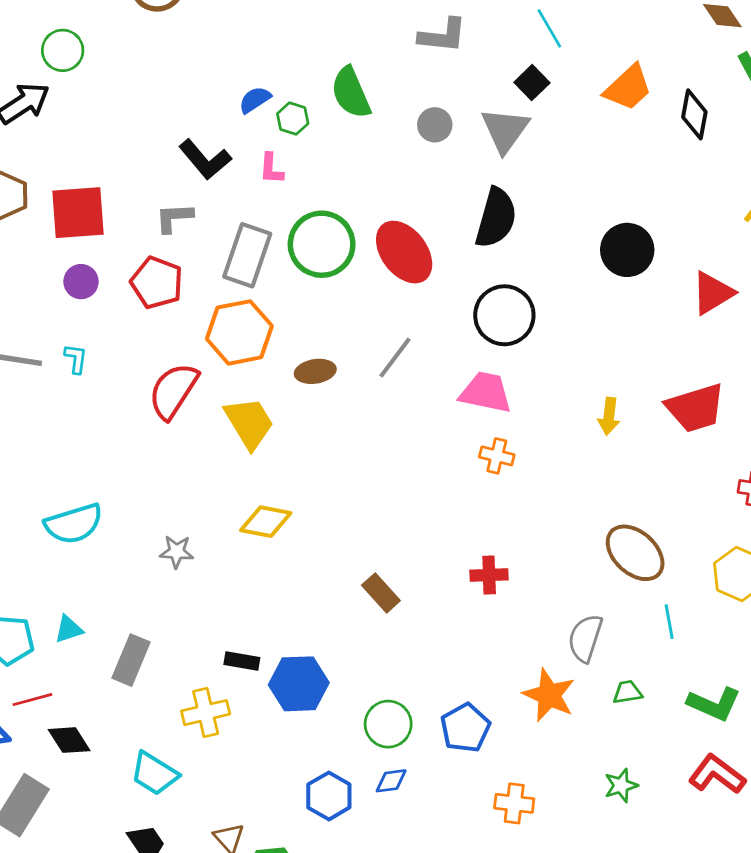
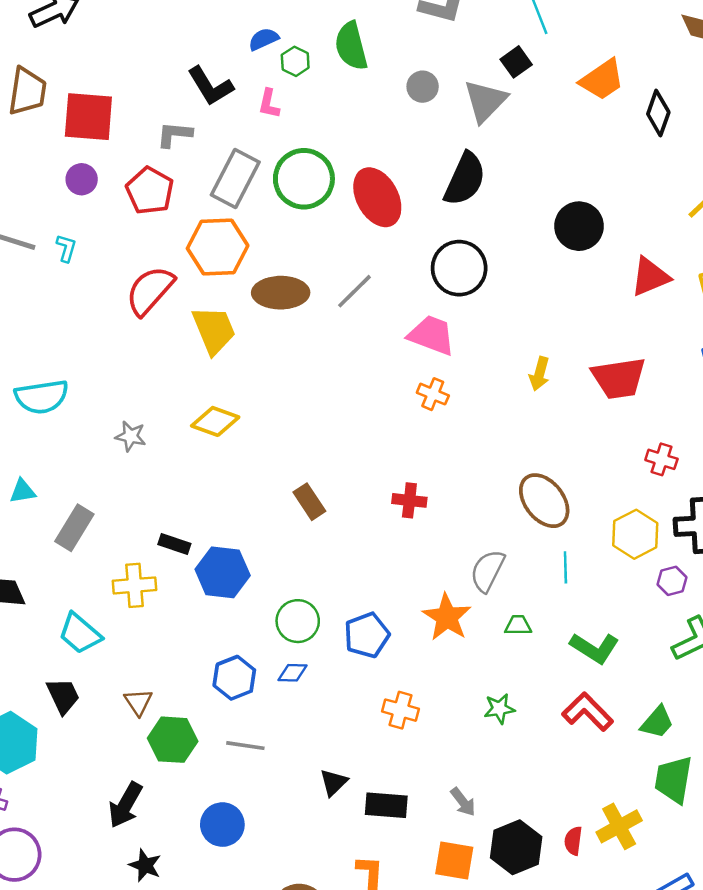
brown ellipse: (315, 371) -> (281, 293), size x1.5

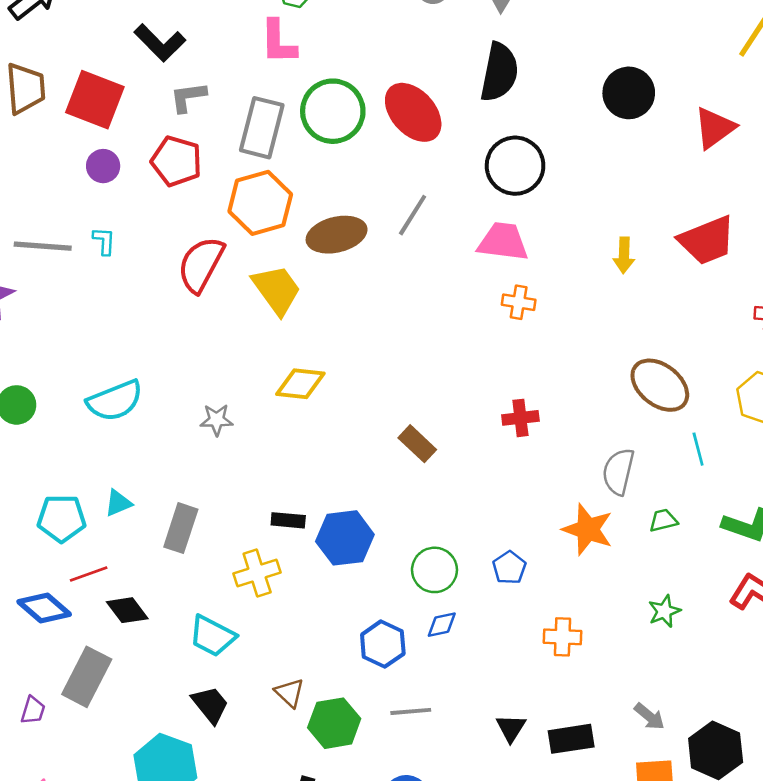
black L-shape: (210, 86) -> (160, 43), moved
pink L-shape: (269, 104) -> (278, 42), size x1.5
red square: (88, 117) -> (95, 100), turned 30
blue pentagon: (367, 635) -> (509, 568), size x0.7

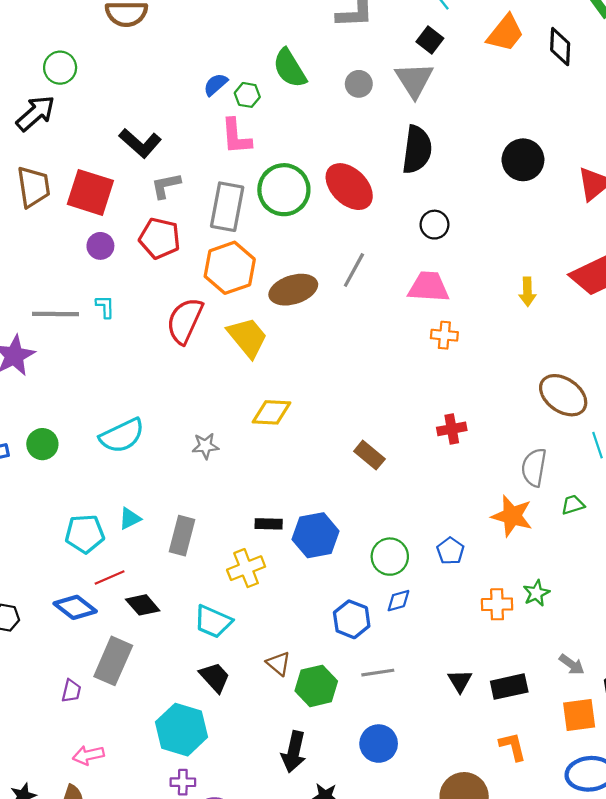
black circle: (515, 166) -> (435, 225), size x0.6
green star: (664, 611) -> (536, 593), moved

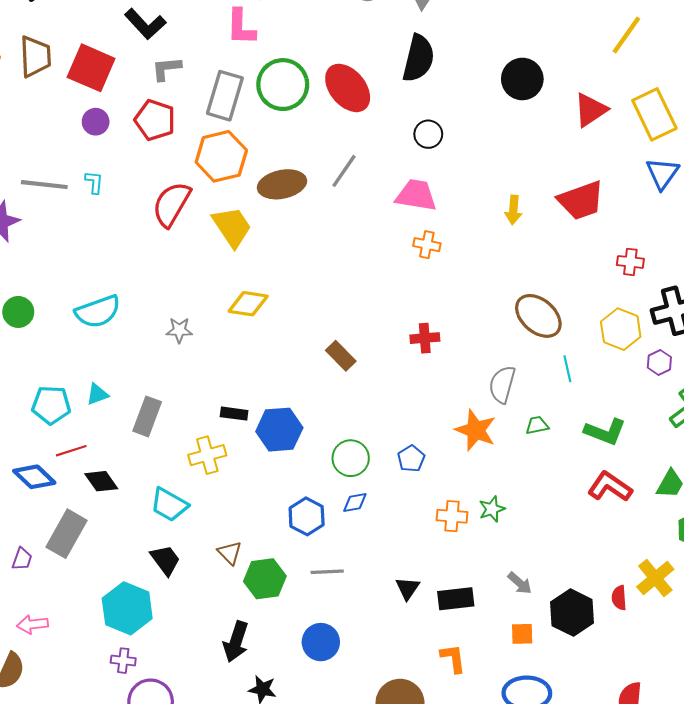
orange square: (579, 715) -> (522, 634), size x0.7

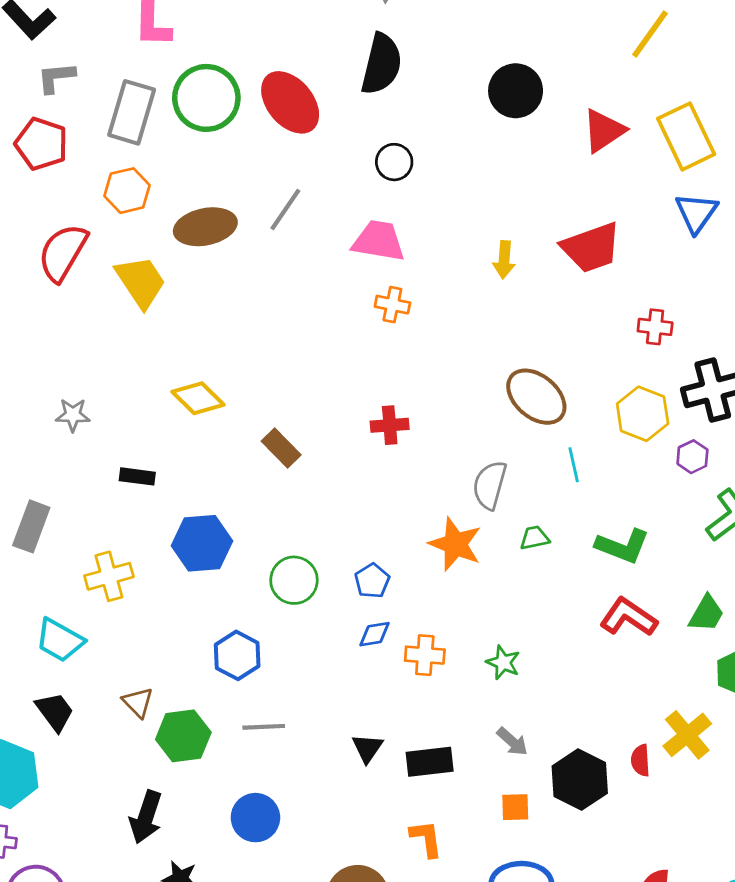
orange hexagon: (221, 156) -> (127, 191), size x0.7
yellow diamond: (248, 304) -> (198, 398), moved, turned 36
black rectangle: (234, 414) -> (137, 476), moved
blue diamond: (355, 503) -> (375, 634), moved
green star: (492, 509) -> (503, 662), moved, turned -30

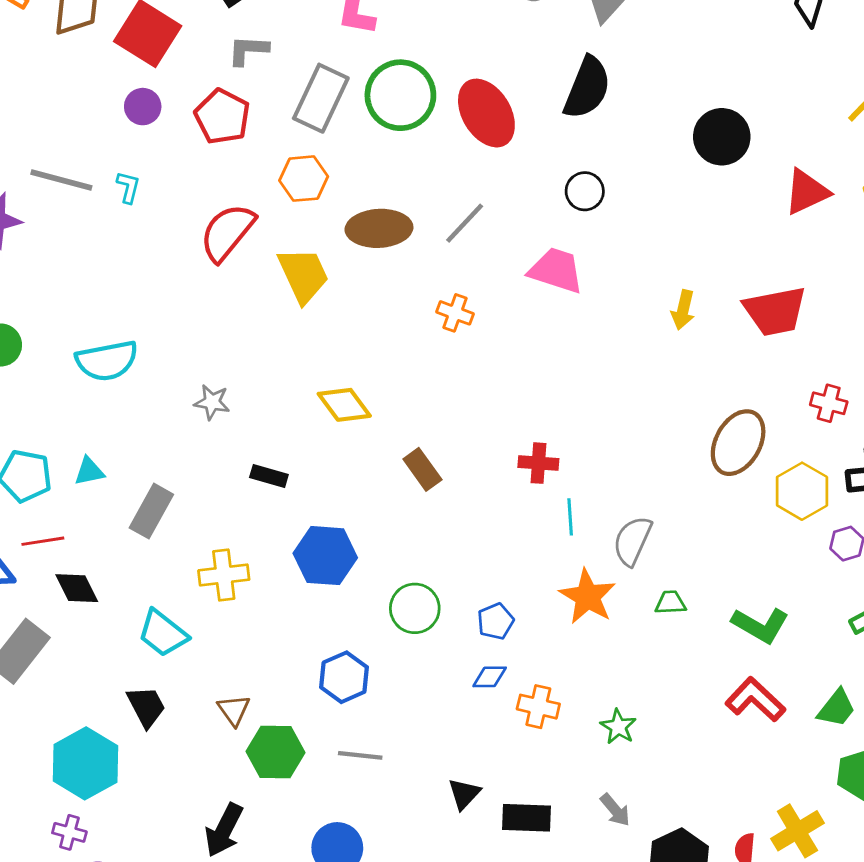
orange cross: (392, 305) -> (455, 313), moved
brown ellipse: (536, 397) -> (738, 443), moved, turned 70
cyan line: (574, 465) -> (570, 517), moved

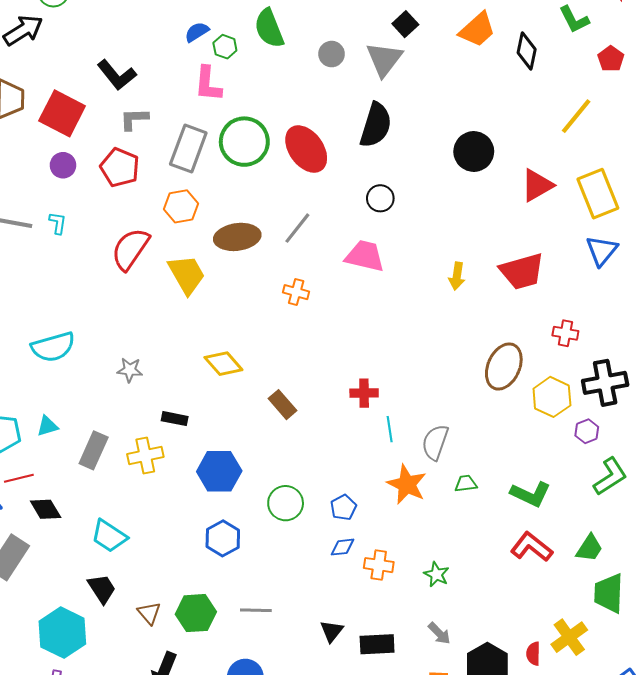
yellow cross: (224, 575) -> (145, 456), moved
blue hexagon: (344, 677) -> (223, 538), moved
brown triangle: (234, 710) -> (149, 613), moved

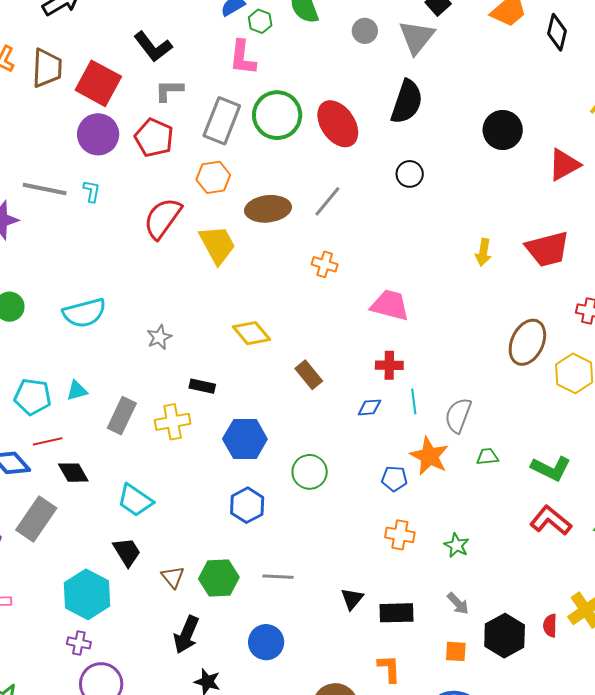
purple circle: (63, 165) -> (98, 134), size x1.6
pink trapezoid: (365, 256) -> (390, 305), moved
gray star: (130, 370) -> (159, 337), turned -30
blue pentagon: (343, 507) -> (394, 479), moved, turned 30
blue diamond: (343, 547) -> (369, 407), moved

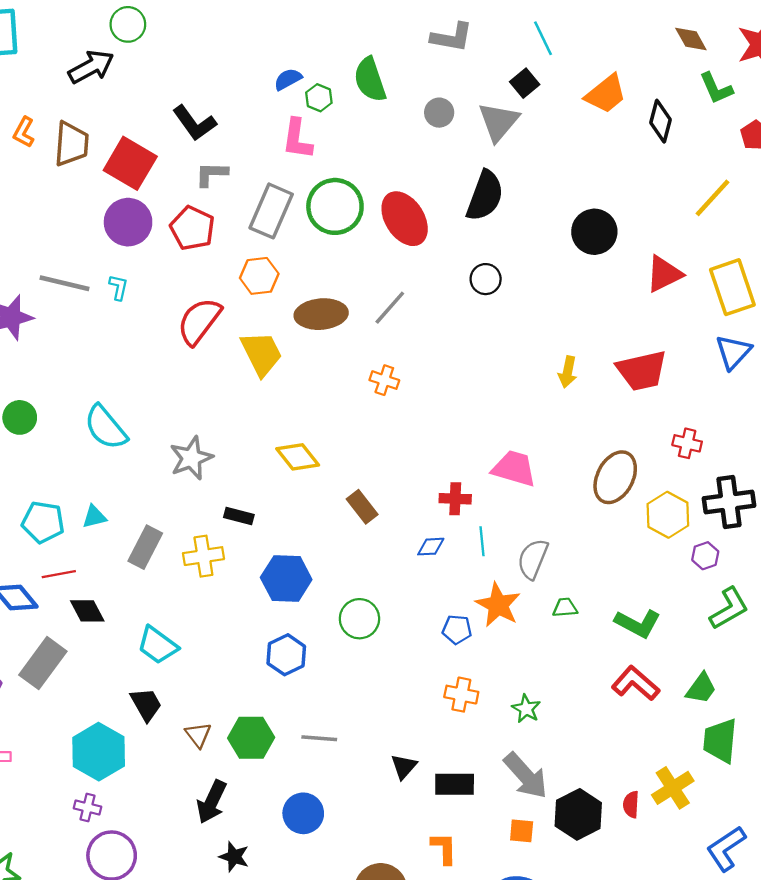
pink trapezoid: (390, 305) -> (514, 468), moved
cyan semicircle: (84, 313) -> (106, 427), turned 63
gray star: (159, 337) -> (191, 458), size x1.5
gray arrow: (458, 603) -> (526, 776), size x1.8

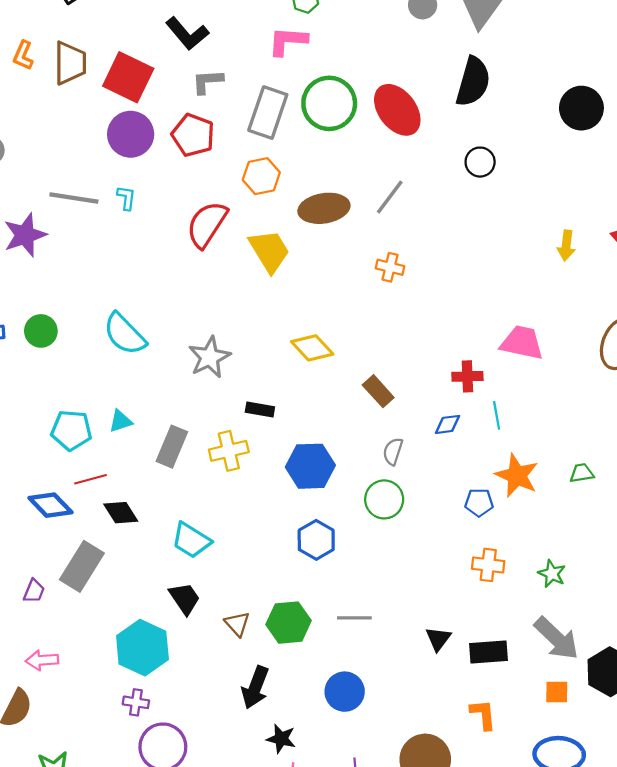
pink L-shape: (297, 139) -> (288, 41), turned 90
gray semicircle: (533, 559) -> (393, 451), moved, size x0.7

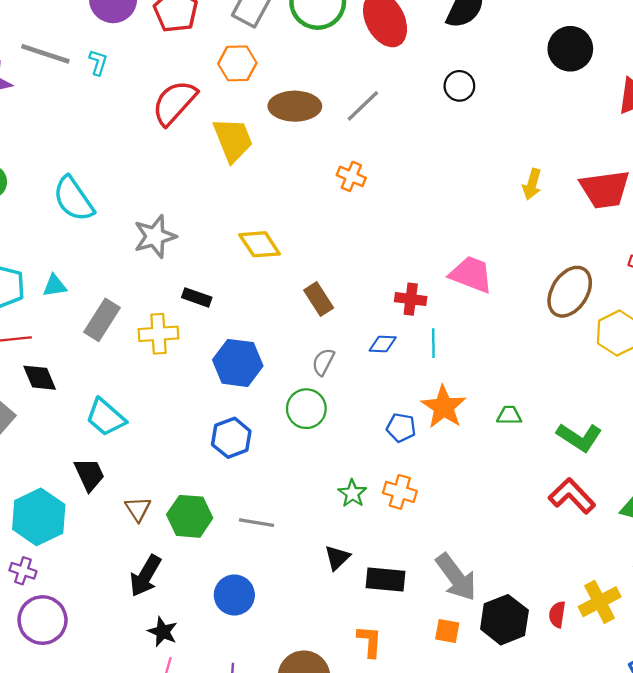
green star: (552, 574) -> (352, 493), moved

